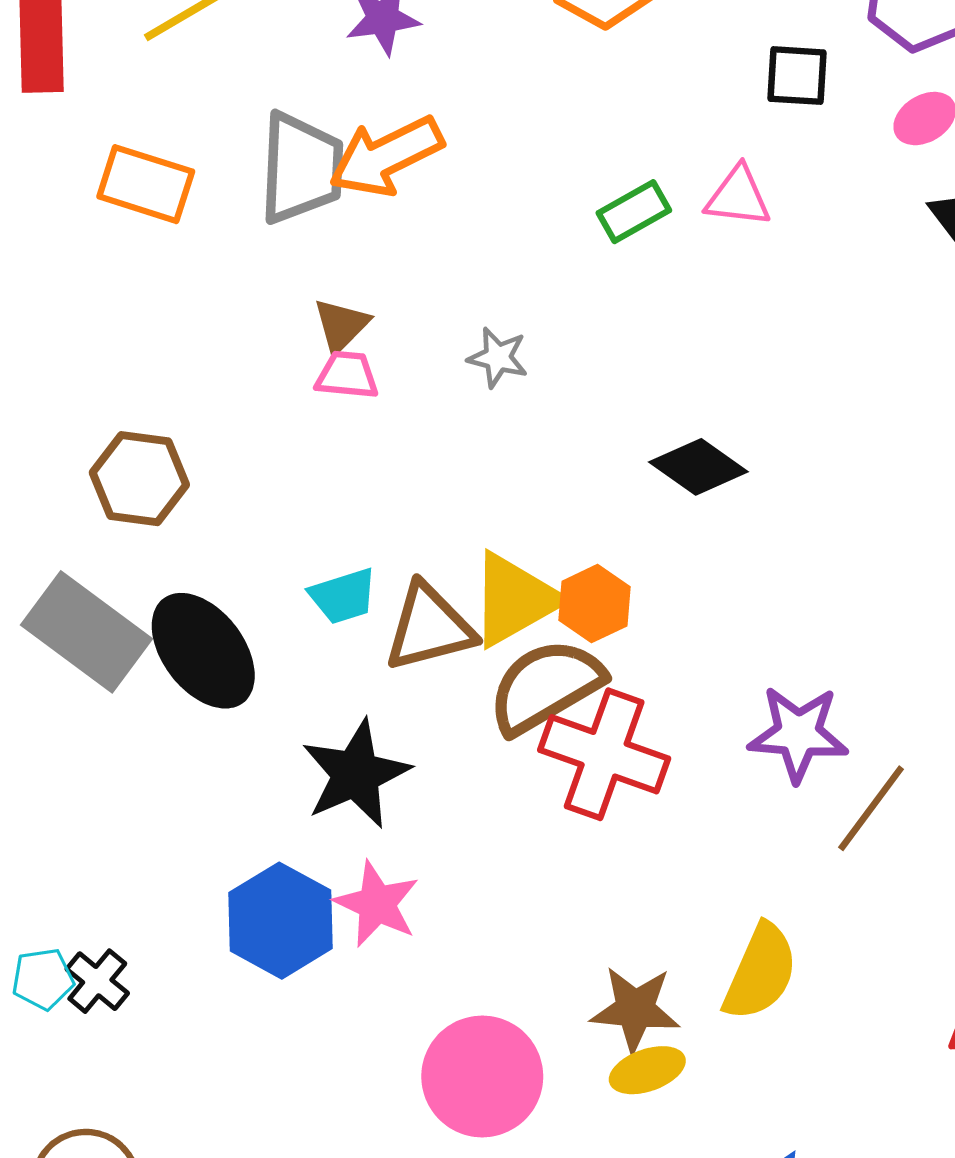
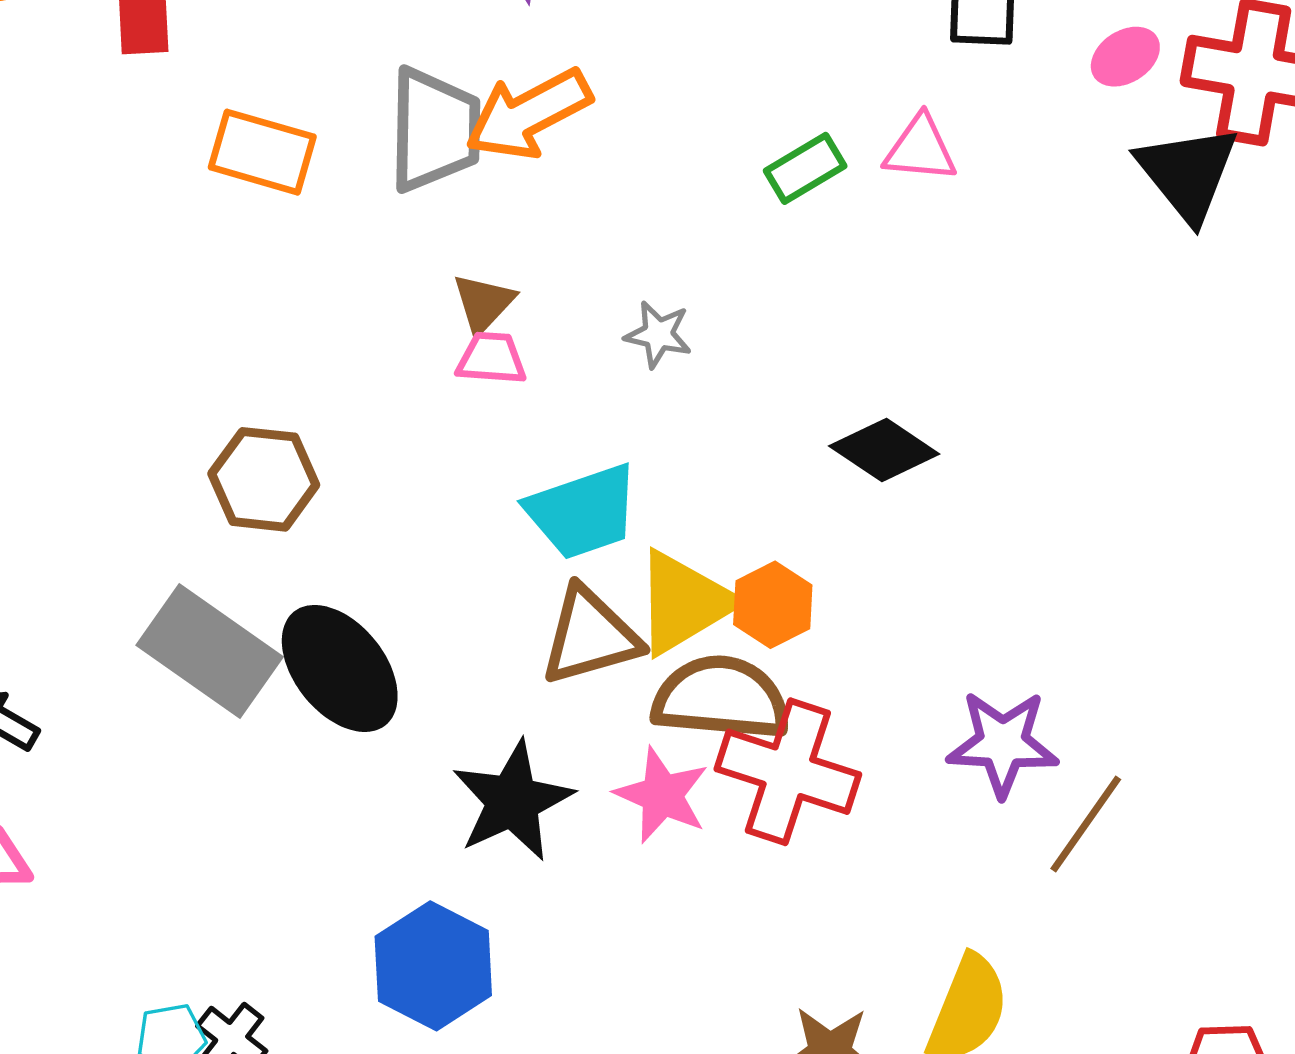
cyan trapezoid: (343, 596) -> (583, 512), moved, size x1.5
brown semicircle: (546, 686) -> (721, 698), turned 37
pink star: (377, 904) -> (662, 795), moved

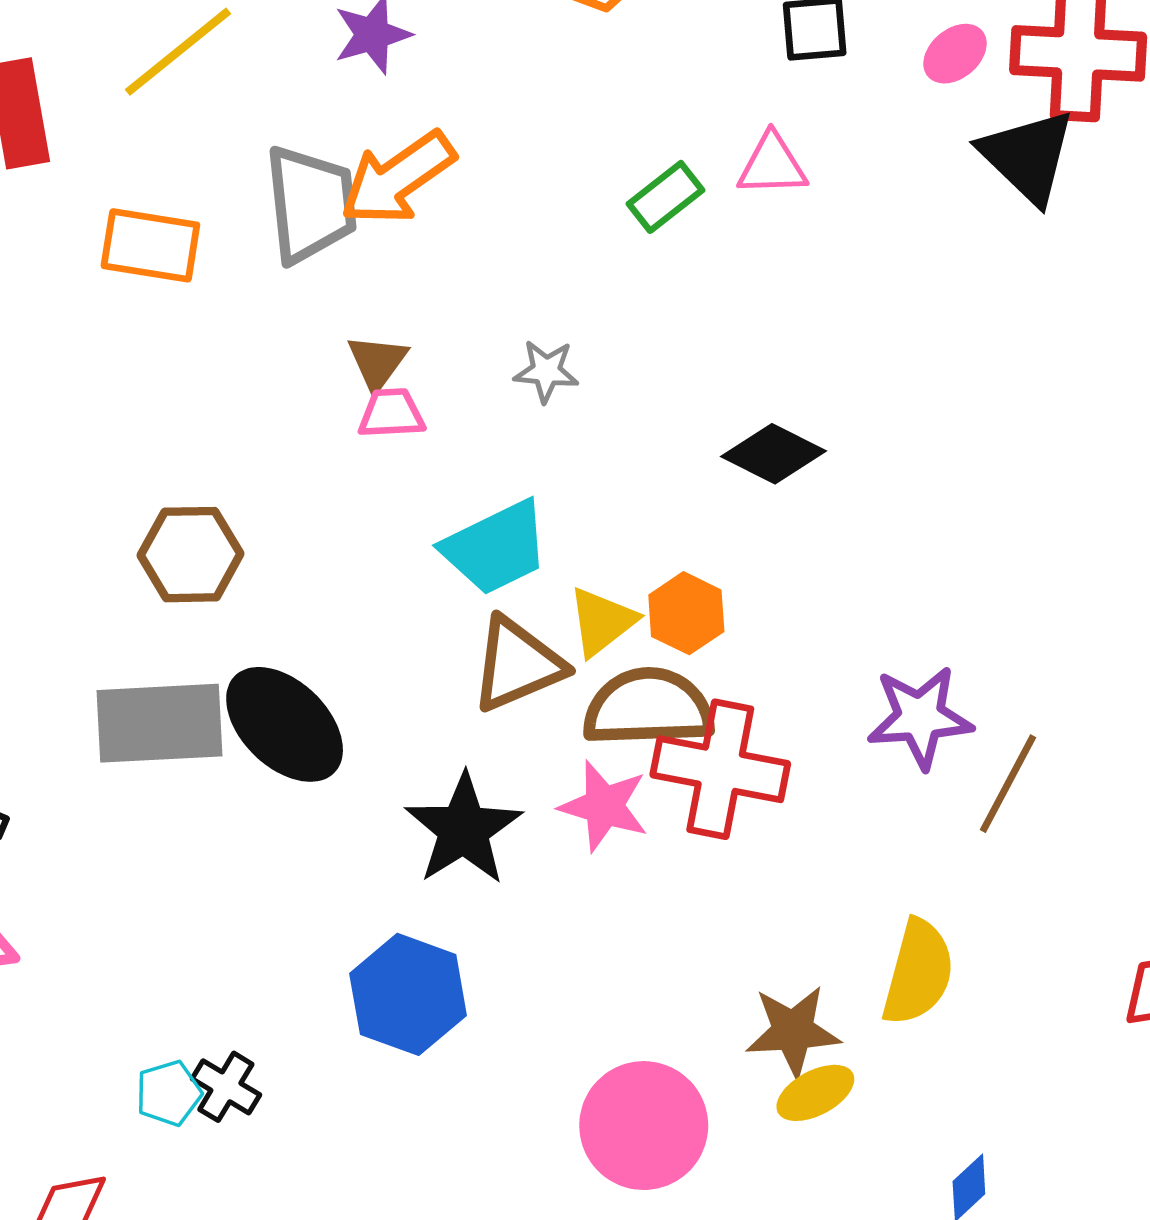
yellow triangle: (684, 603) -> (602, 622), size x0.7
gray rectangle: (210, 651) -> (159, 723), turned -31

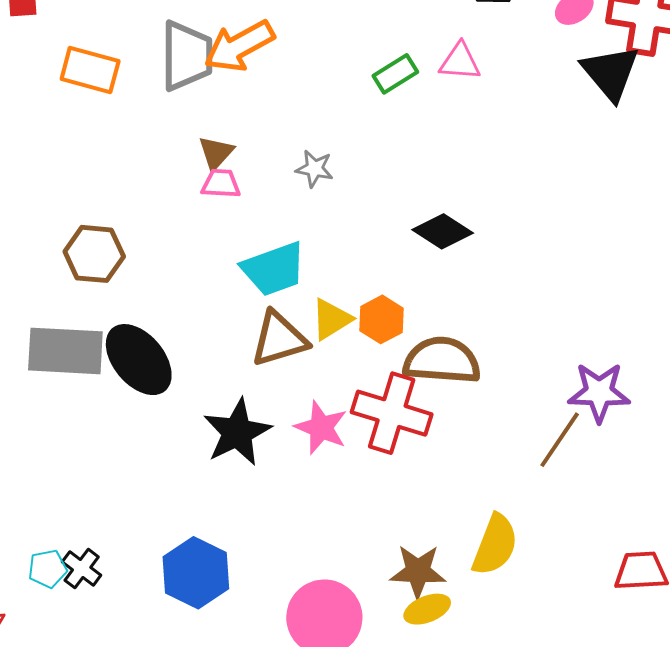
brown semicircle: (648, 708) -> (442, 360), moved
purple star: (920, 717) -> (599, 392), moved
blue hexagon: (408, 994) -> (196, 573), moved

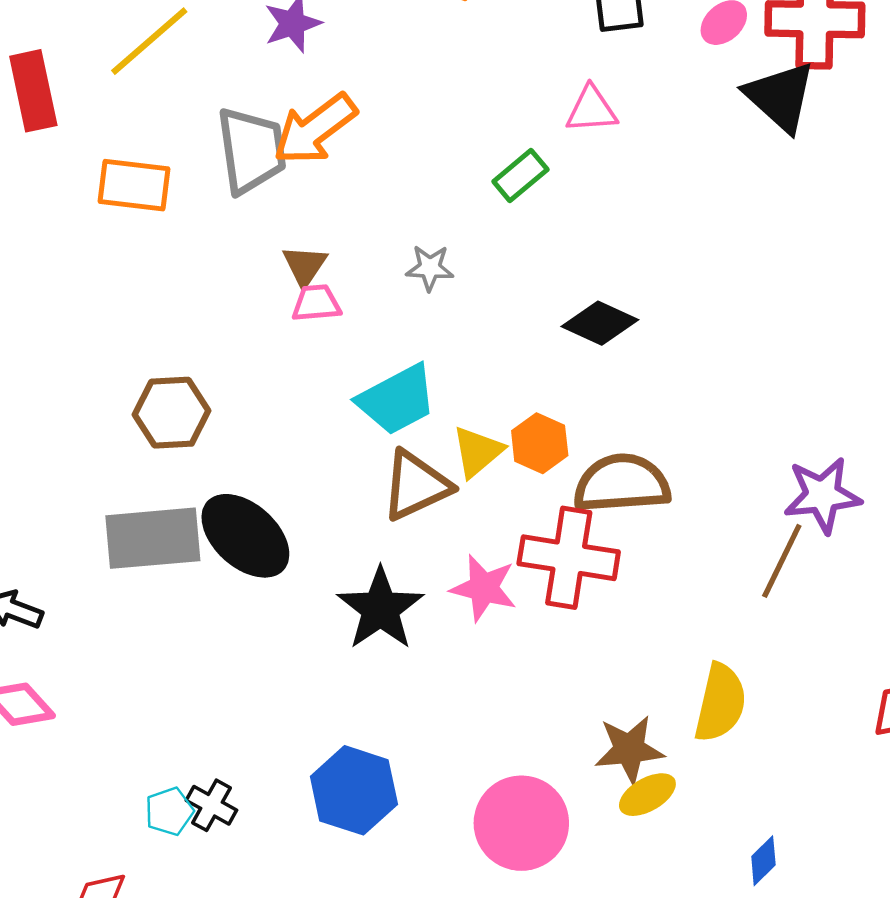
green rectangle: (395, 74) -> (520, 176), moved

